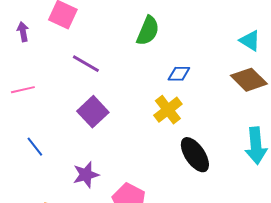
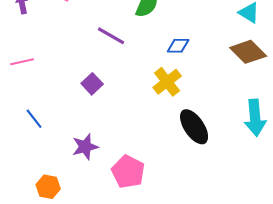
purple line: (86, 64) -> (111, 36), moved
purple square: (93, 112) -> (92, 84), size x0.7

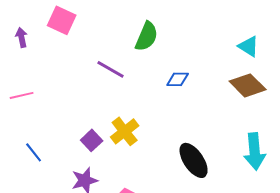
yellow cross: (167, 82) -> (125, 131), moved
purple square: (92, 84) -> (92, 140), moved

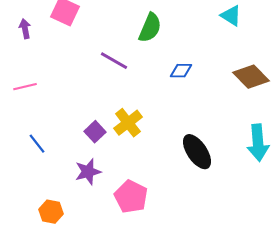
cyan triangle: (249, 46) -> (231, 16), moved

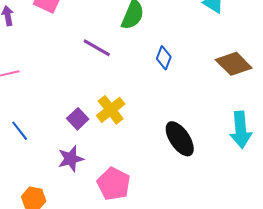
blue diamond: (181, 71) -> (164, 58), turned -70

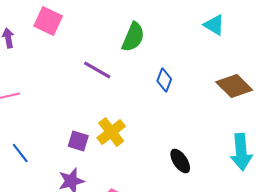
purple square: (78, 119) -> (78, 141), turned -30
black ellipse: (180, 139) -> (180, 161), size x0.7

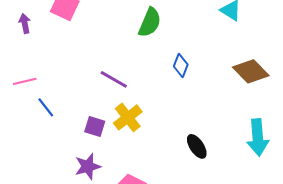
purple line: (97, 70) -> (114, 79), moved
blue line: (20, 153) -> (46, 107), moved

